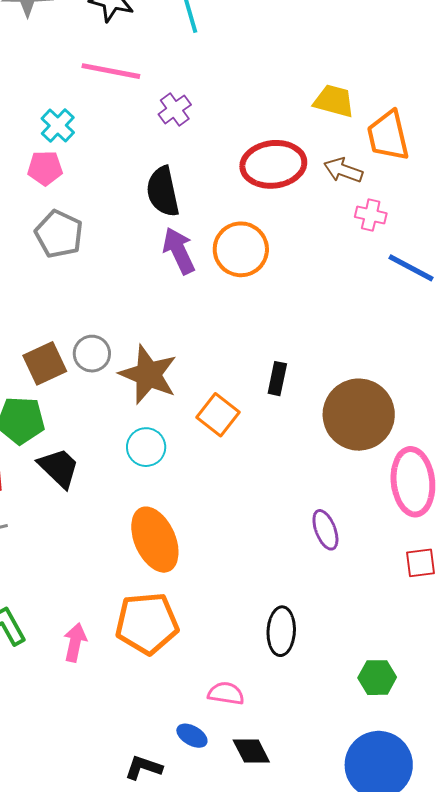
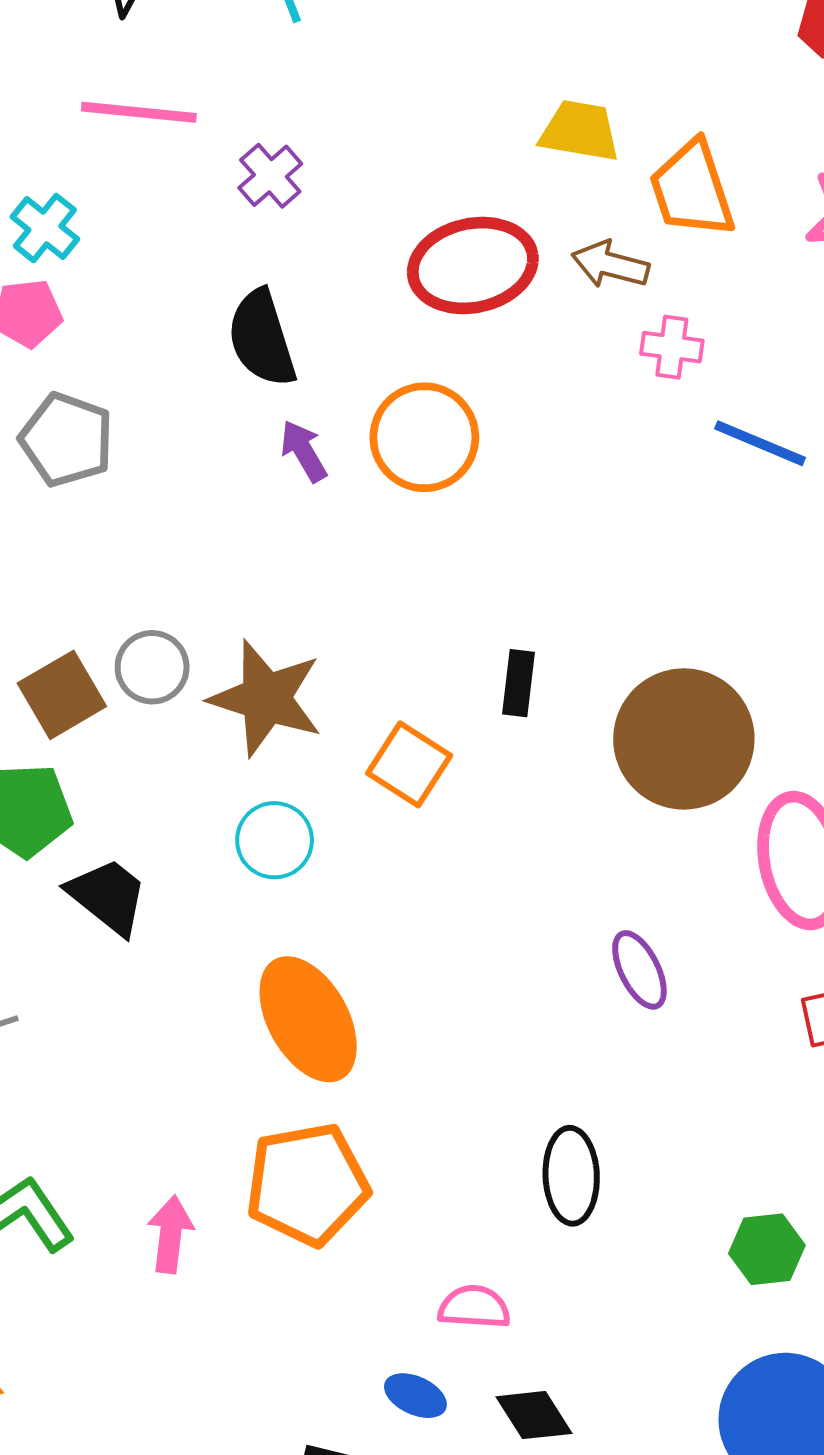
purple arrow: (179, 251) -> (304, 451), size x0.7

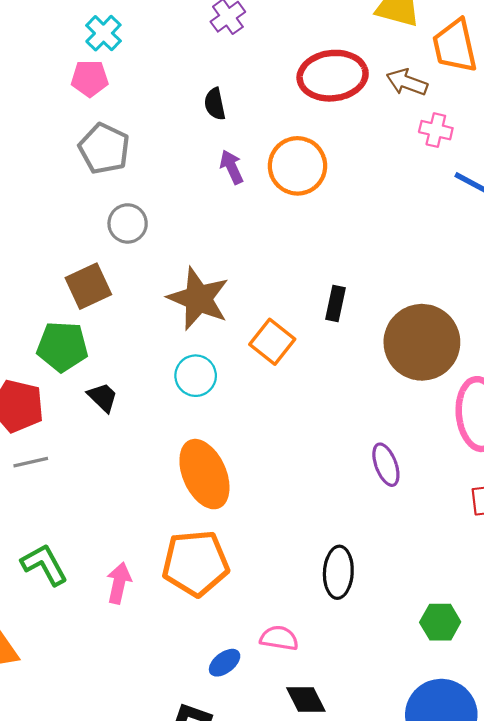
black semicircle: (262, 338) -> (215, 104), size x0.6
gray circle: (152, 667) -> (128, 223), moved
black trapezoid: (108, 896) -> (103, 397), size x0.7
blue ellipse: (415, 1396) -> (225, 663), moved, turned -68

